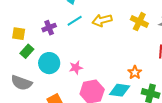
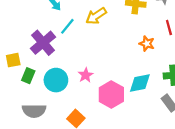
purple cross: (49, 28) -> (43, 43), size x1.6
orange star: (135, 72) -> (147, 44), moved

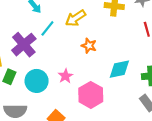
orange star: (147, 44) -> (89, 46), moved
cyan diamond: (140, 83) -> (119, 69), moved

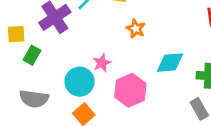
cyan circle: (37, 81) -> (80, 82), moved

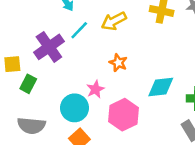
orange star: (136, 29) -> (118, 63), moved

